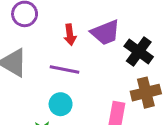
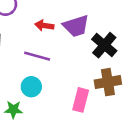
red arrow: (70, 35) -> (44, 26), turned 102

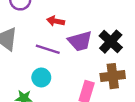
purple trapezoid: (76, 26) -> (80, 41), moved

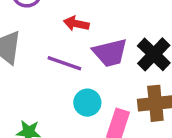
cyan circle: (41, 77) -> (87, 103), moved

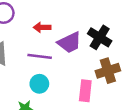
cyan circle: (87, 103) -> (39, 84), moved

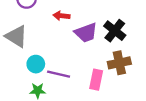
purple line: (40, 56) -> (59, 74), moved
cyan circle: (39, 84) -> (36, 64), moved

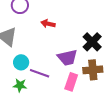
purple trapezoid: (86, 33) -> (67, 58), moved

